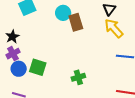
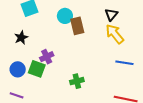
black star: (12, 37) -> (21, 38), moved
purple cross: (13, 54) -> (47, 57), moved

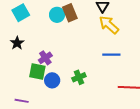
brown rectangle: (77, 26) -> (70, 13), moved
blue line: (124, 63) -> (111, 55), moved
blue circle: (18, 69) -> (52, 80), moved

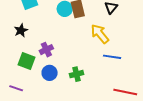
yellow arrow: (109, 25) -> (100, 34), moved
green square: (37, 72) -> (26, 61), moved

